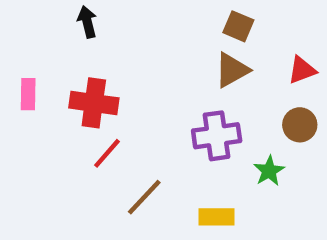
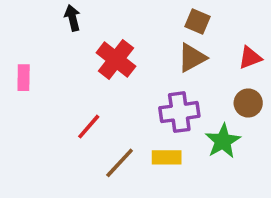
red cross: (94, 103) -> (116, 60), moved, turned 30
green star: (269, 171) -> (223, 141), size x1.4
yellow rectangle: (217, 217) -> (167, 157), moved

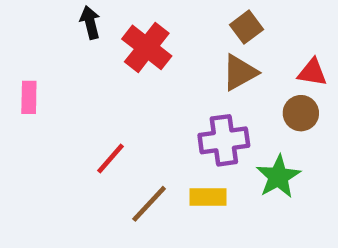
brown square: (197, 21) -> (246, 27), turned 30
red triangle: (250, 58) -> (312, 72), turned 30
red cross: (116, 60) -> (147, 47), moved
brown circle: (248, 103) -> (301, 113), moved

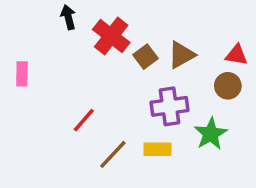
brown square: (246, 27) -> (145, 57), moved

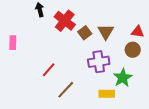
brown triangle: (182, 55) -> (106, 32), turned -30
yellow rectangle: (158, 149) -> (107, 94), moved

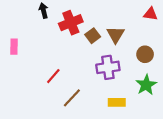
red cross: (65, 21) -> (71, 23), turned 30
red triangle: (138, 32) -> (150, 14), moved
green star: (123, 78) -> (146, 85), moved

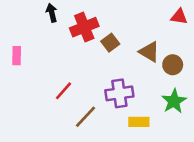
brown triangle: (116, 35) -> (149, 52), moved, turned -30
purple cross: (108, 67) -> (119, 93), moved

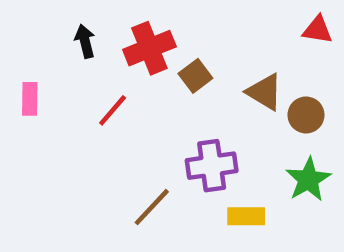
black arrow: (52, 13) -> (85, 41), moved
red line: (63, 91) -> (113, 110), moved

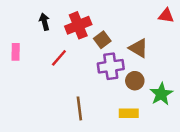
brown circle: (306, 115) -> (135, 81), moved
purple cross: (212, 166) -> (111, 66), moved
brown line: (152, 207) -> (79, 108), turned -50

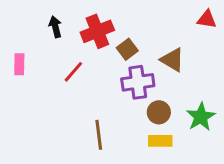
brown circle: (135, 81) -> (159, 112), moved

